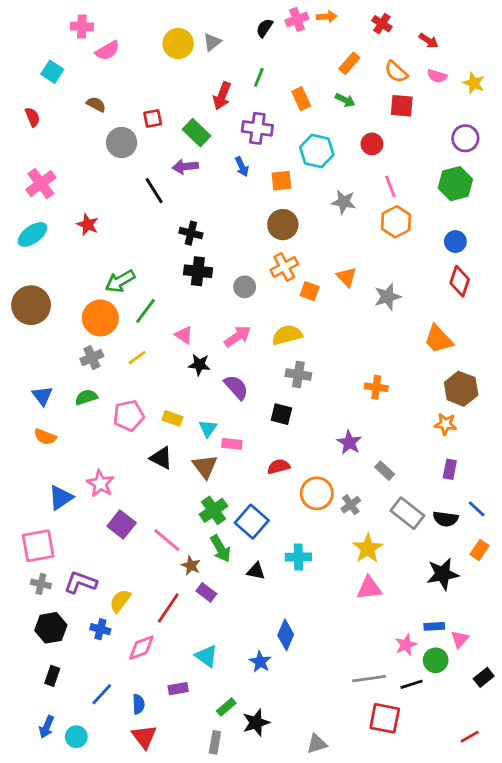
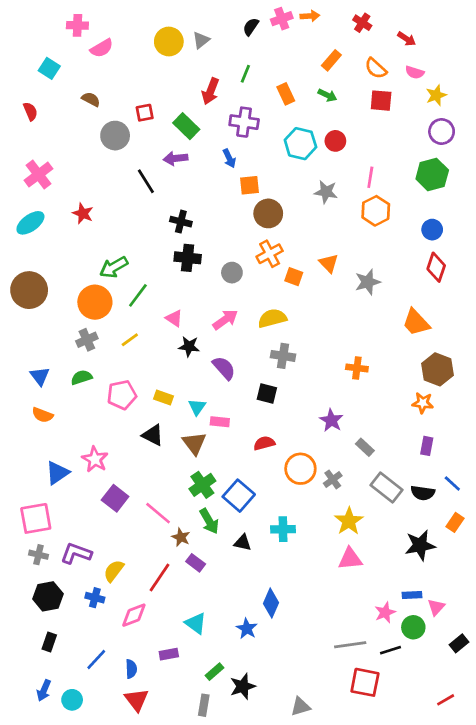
yellow star: (474, 83) -> (436, 95), moved, turned 30
red circle: (372, 144) -> (335, 141), moved
orange square: (281, 181) -> (249, 185), moved
pink line: (390, 186) -> (370, 177), turned 30

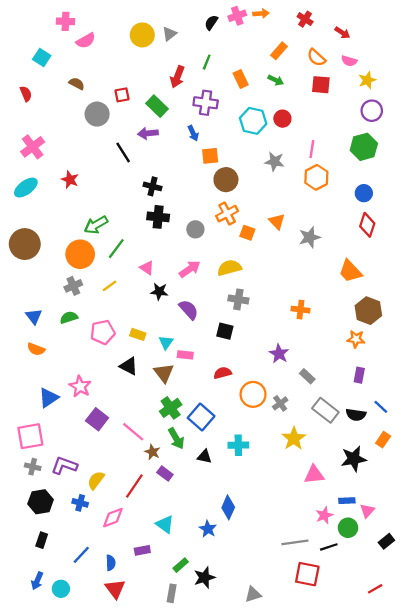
pink triangle: (350, 559) -> (314, 475), moved

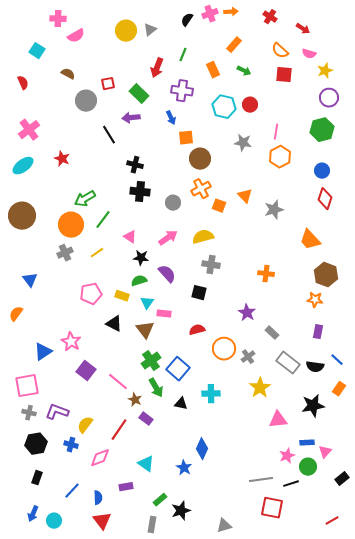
orange rectangle: (279, 51) -> (234, 45), moved
green semicircle: (69, 318) -> (139, 281), moved
orange semicircle: (36, 349) -> (16, 314), moved, turned 105

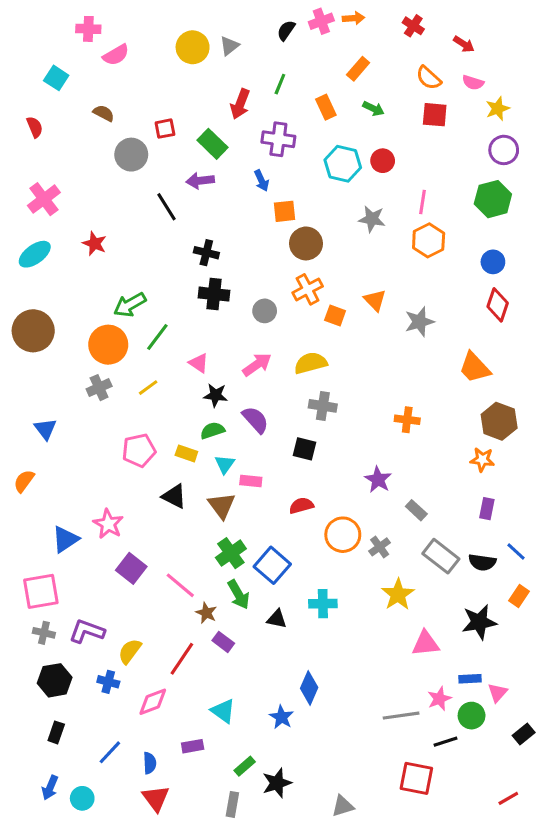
gray line: (261, 480) -> (401, 716), moved

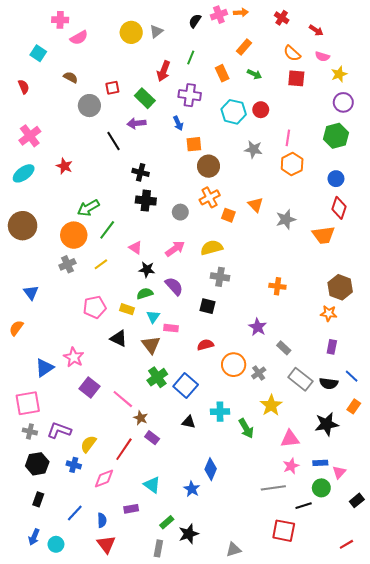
orange trapezoid: (475, 368) -> (323, 235), moved, turned -55
green arrow: (239, 594) -> (246, 428), moved
pink star: (439, 699) -> (291, 466), moved

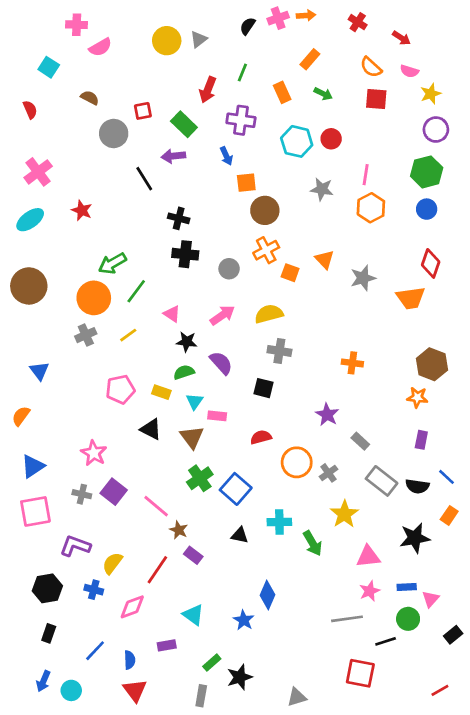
blue circle: (336, 179) -> (427, 209), moved
blue triangle: (44, 368) -> (33, 466), moved
gray cross: (30, 431) -> (82, 494), moved

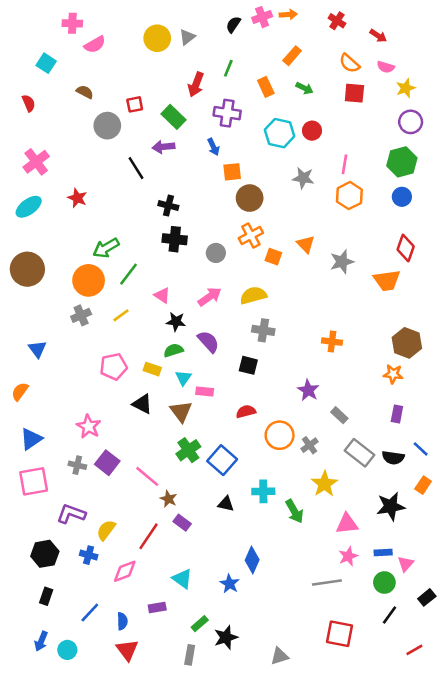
black line: (386, 641) -> (389, 615), moved, turned -36

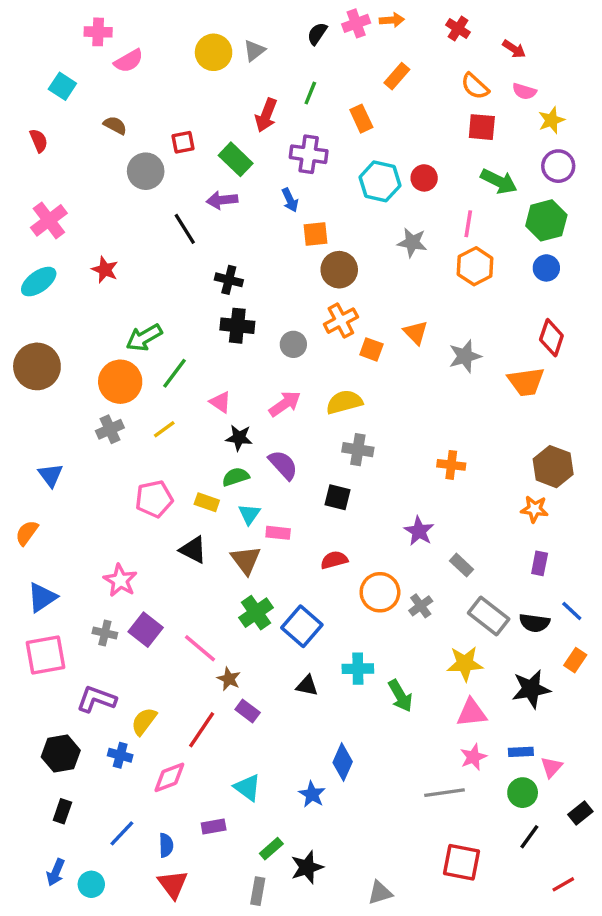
green arrow: (305, 88) -> (499, 181), moved, size x1.5
yellow star: (324, 484) -> (465, 664), moved, turned 30

